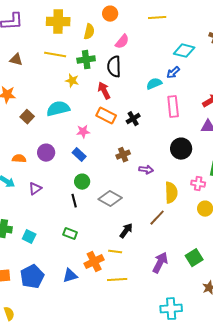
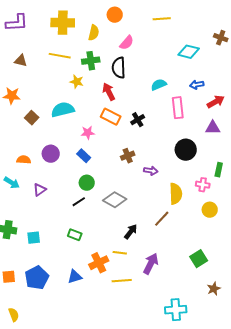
blue arrow: (173, 73) -> (197, 85), moved, turned 32
black line: (74, 201) -> (79, 202), turned 72
cyan square: (29, 237) -> (34, 238), turned -32
purple arrow: (160, 263) -> (151, 264), moved

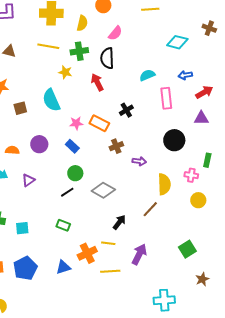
cyan semicircle: (63, 110) -> (51, 100), turned -100
orange rectangle: (111, 117) -> (99, 123), moved
brown square: (32, 118) -> (20, 108), turned 32

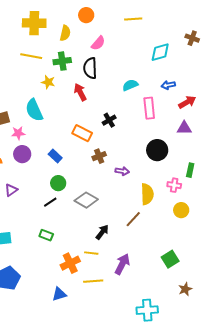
cyan diamond: (177, 42) -> (160, 52), turned -30
pink star: (76, 123) -> (18, 133), moved
blue triangle: (63, 267) -> (59, 294), moved

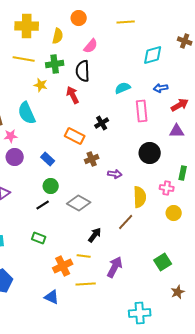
blue triangle: (59, 294) -> (52, 297), turned 42

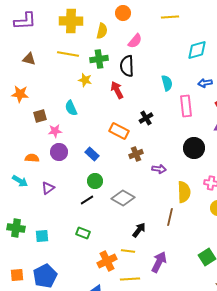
cyan semicircle: (123, 88) -> (167, 83), turned 98
cyan semicircle: (27, 113) -> (71, 108), size x0.7
brown line: (126, 222) -> (170, 217), turned -30

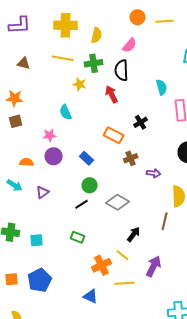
orange circle: (123, 13) -> (138, 17), moved
brown square: (40, 116) -> (16, 121), moved
yellow line: (128, 251) -> (123, 255), turned 32

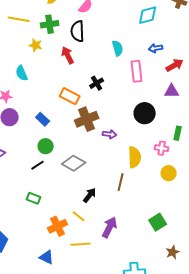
brown cross: (131, 158) -> (87, 119), size x1.6

